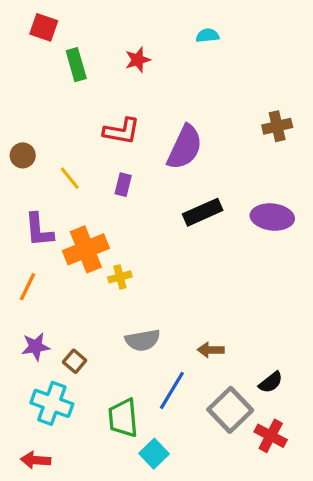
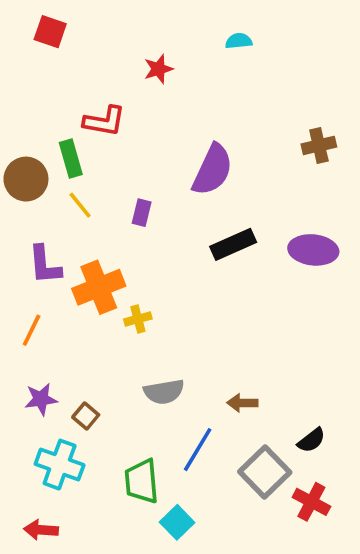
green rectangle: (76, 65) -> (71, 159), moved
red L-shape: (122, 131) -> (104, 121), moved
brown circle: (23, 155) -> (26, 179), size x1.5

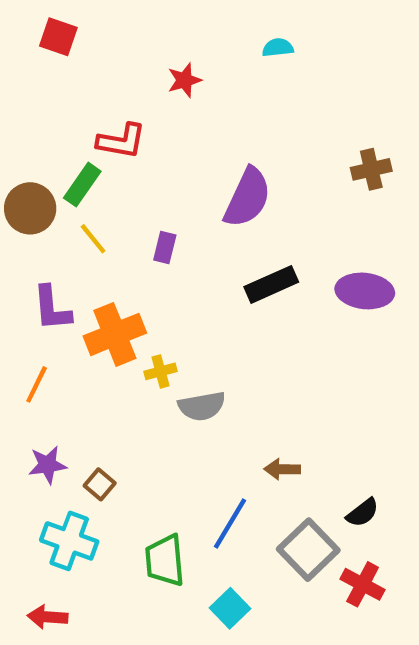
green rectangle: (71, 159) -> (82, 185), turned 51
gray semicircle: (164, 392) -> (202, 406), moved
cyan square: (177, 522) -> (230, 608), moved

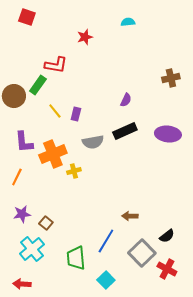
purple semicircle: (247, 198) -> (126, 100), moved, size x0.5
yellow line: (93, 239) -> (55, 111), moved
gray semicircle: (202, 406) -> (93, 142), moved
cyan cross: (69, 541) -> (32, 249), turned 30

